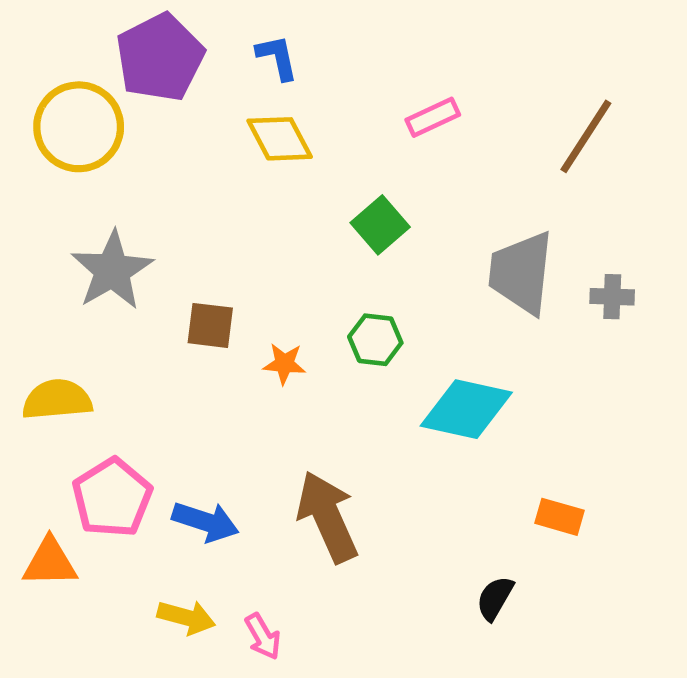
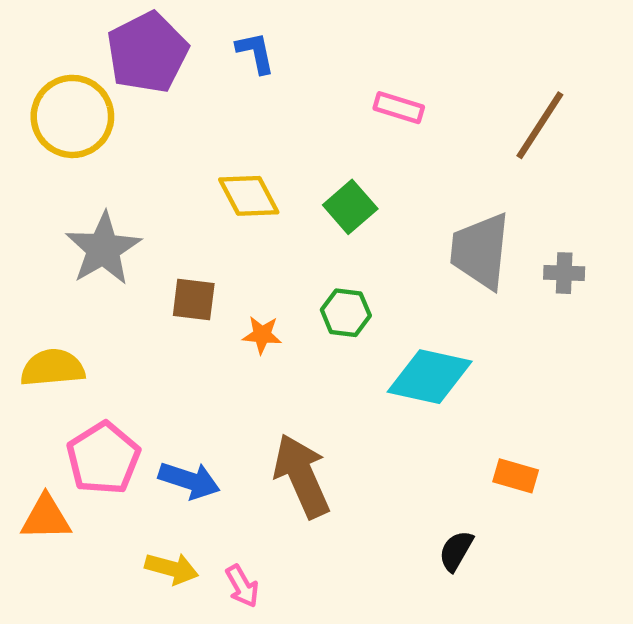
pink rectangle: (433, 117) -> (399, 108), turned 42
yellow diamond: (280, 139) -> (249, 196), moved

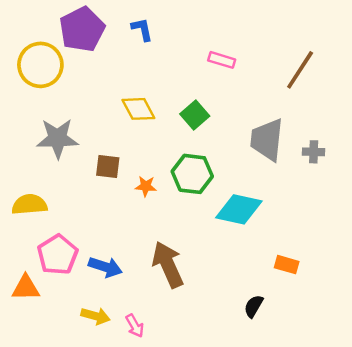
gray star: (103, 249) -> (58, 138), turned 30
green hexagon: (346, 313) -> (192, 174), size x1.5

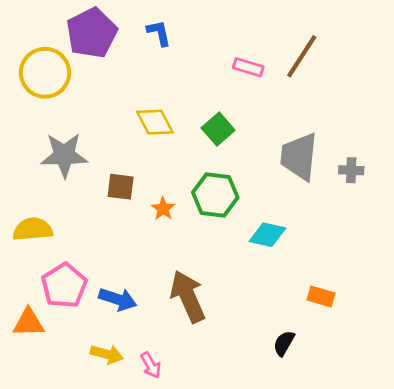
brown line: (300, 70) -> (302, 56), moved
orange star: (146, 186) -> (163, 209), turned 30
cyan diamond: (239, 209) -> (267, 235), size x0.7

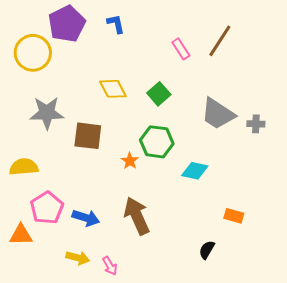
pink rectangle: (248, 67) -> (181, 49), turned 40
gray trapezoid: (299, 156) -> (218, 114), turned -63
brown square: (121, 187) -> (88, 136), size x1.4
orange star: (163, 209) -> (130, 161), moved

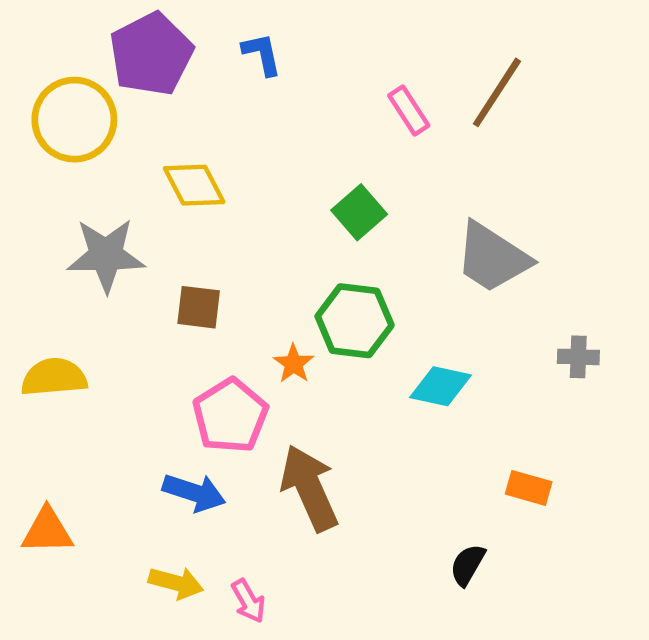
yellow diamond: (113, 89) -> (194, 185), moved
gray cross: (256, 124) -> (578, 357), moved
brown square: (88, 136) -> (199, 307), size x0.7
pink pentagon: (47, 208) -> (230, 416), moved

